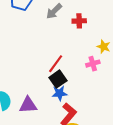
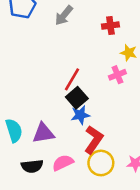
red cross: (79, 21) -> (110, 26), moved

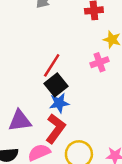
red L-shape: (94, 140) -> (55, 129), moved

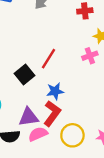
black square: (56, 85) -> (25, 74), moved
purple triangle: (20, 121) -> (29, 117), moved

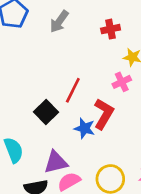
blue star: (55, 91) -> (84, 128), turned 30
red L-shape: (52, 113) -> (104, 114), moved

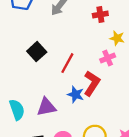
black square: (46, 112) -> (37, 52), moved
purple triangle: (56, 162) -> (46, 107), moved

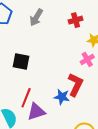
black square: (37, 52) -> (21, 62), turned -30
red line: (67, 63) -> (26, 98), moved

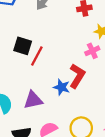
red line: (26, 98) -> (37, 56), moved

